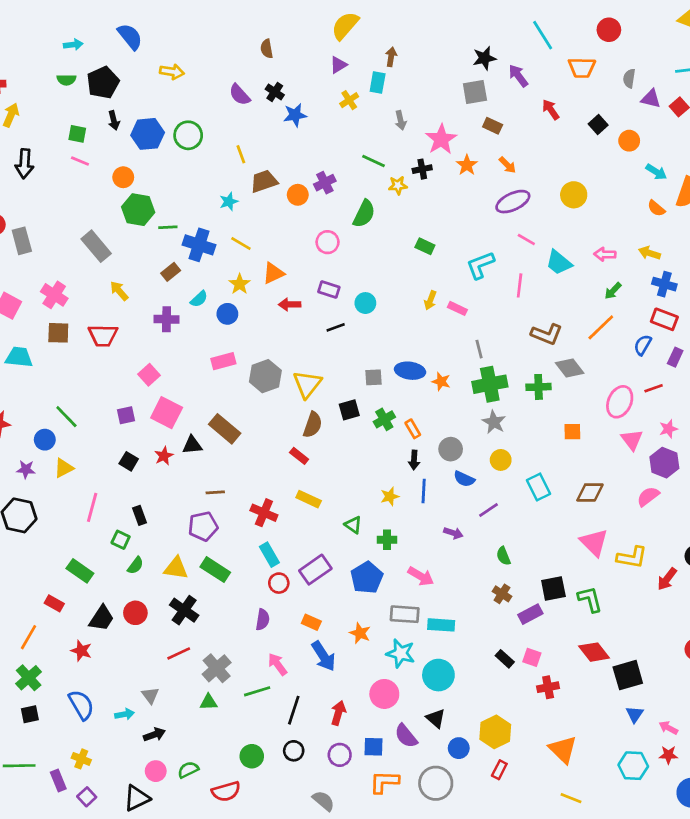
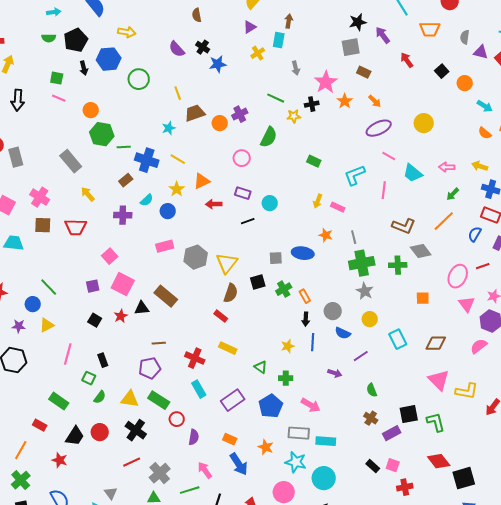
blue hexagon: (148, 134) -> (109, 59), moved
orange star: (441, 381) -> (326, 235), moved
red circle: (279, 583) -> (177, 419), moved

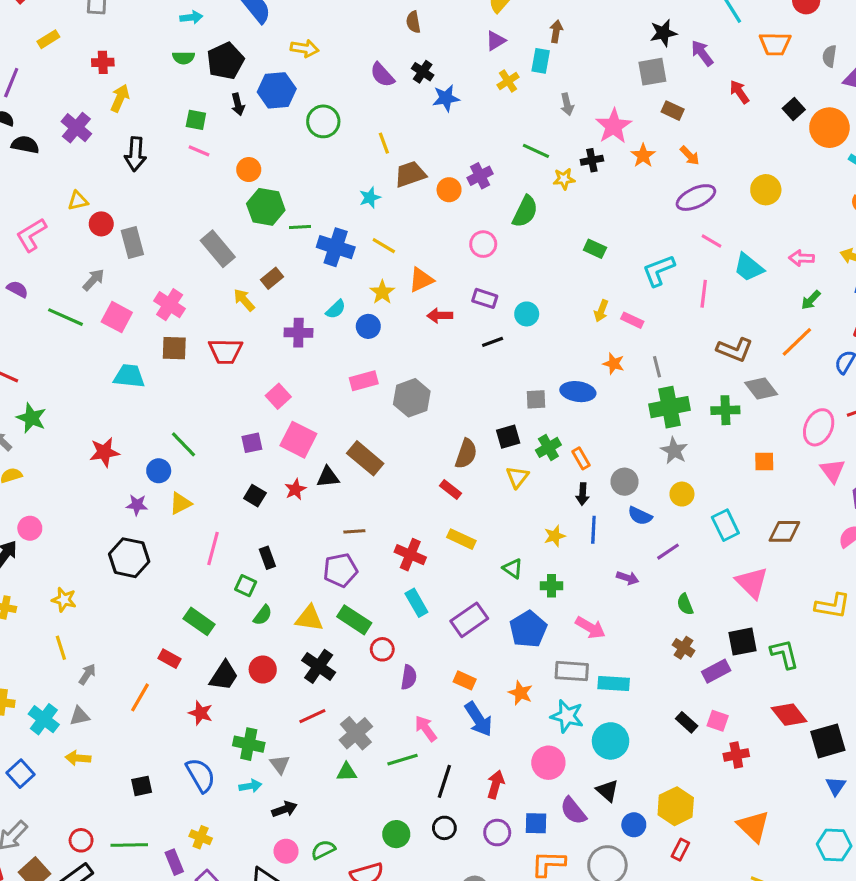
orange circle: (465, 83) -> (829, 128), size x1.6
brown rectangle: (126, 180) -> (272, 278), moved
yellow triangle: (227, 263) -> (517, 477), moved, size x0.7
pink triangle: (439, 380) -> (752, 583), moved
green cross: (21, 480) -> (249, 744), moved, turned -36

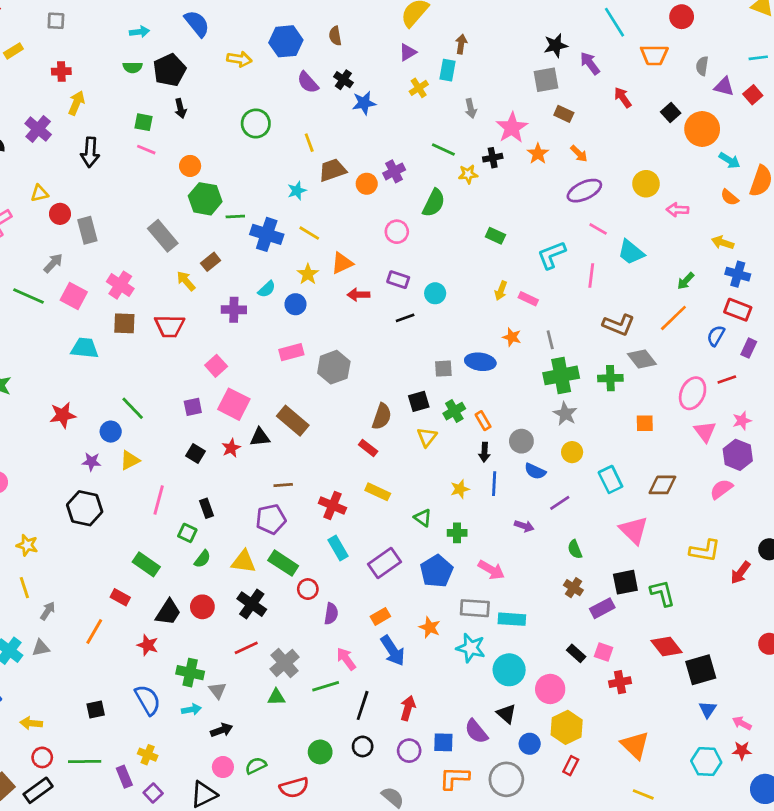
blue hexagon: (277, 90) -> (286, 41), moved
pink arrow: (802, 258) -> (678, 210), moved
orange rectangle: (465, 680) -> (380, 616), turned -54
yellow arrow: (78, 758) -> (31, 723), moved
pink circle: (548, 763) -> (550, 689), moved

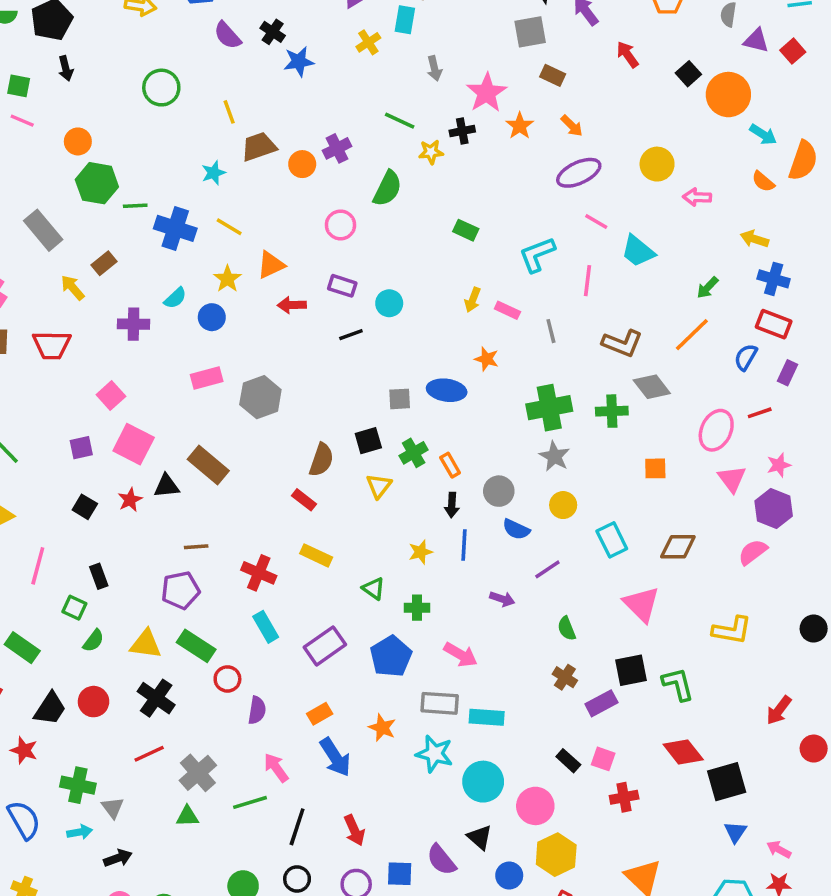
gray line: (550, 340) -> (551, 331), moved
red arrow: (740, 573) -> (779, 710), moved
red arrow: (408, 708) -> (354, 830), turned 140

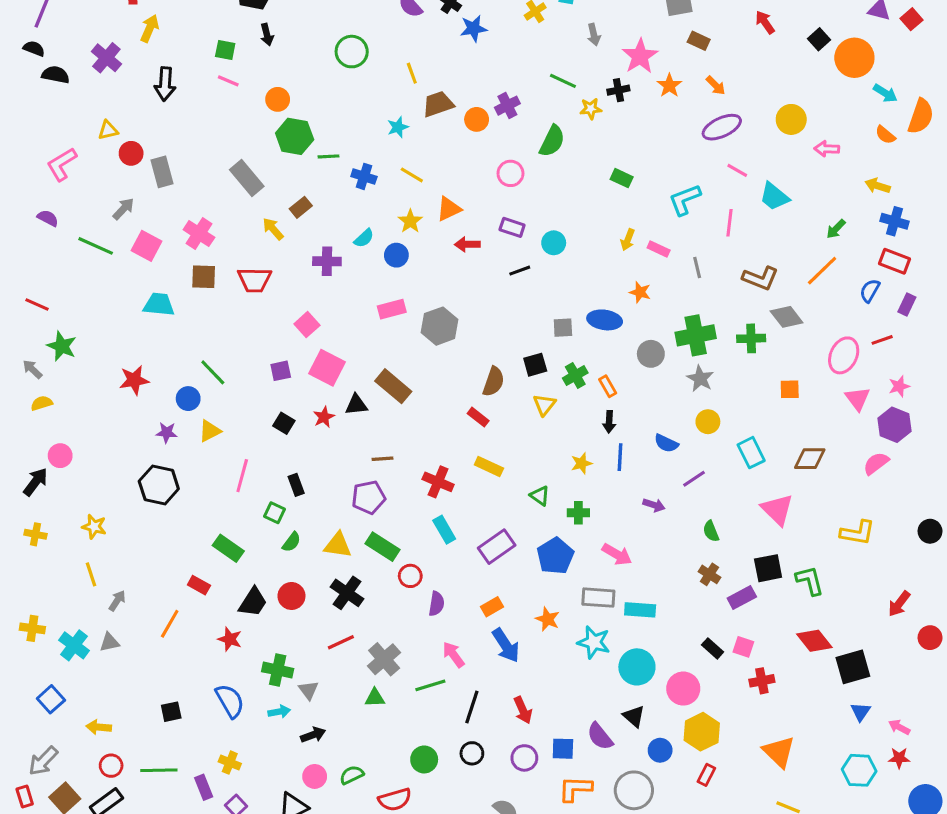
blue cross: (175, 228) -> (364, 176), size x0.7
gray circle: (499, 491) -> (651, 354), moved

